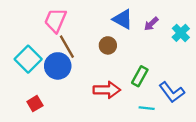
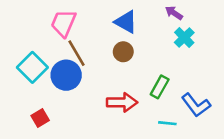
blue triangle: (123, 19) -> (126, 22), moved
purple arrow: (151, 24) -> (174, 13), moved, turned 77
cyan cross: (181, 33) -> (184, 37), moved

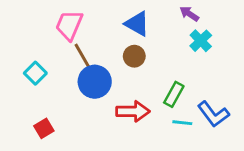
cyan square: (32, 67) -> (35, 73), size x0.7
blue circle: (66, 75) -> (95, 82), moved
cyan line: (167, 123) -> (182, 123), moved

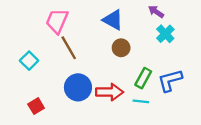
brown circle: (134, 56) -> (121, 48), moved
blue circle: (95, 82) -> (78, 87), moved
blue L-shape: (213, 114) -> (170, 80), moved, turned 112
cyan line: (182, 123) -> (141, 101), moved

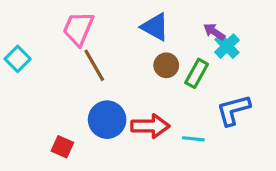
purple arrow: (156, 12) -> (214, 32), moved
cyan square: (29, 61) -> (18, 59), moved
green rectangle: (143, 78) -> (197, 73), moved
red square: (36, 106) -> (62, 147), moved, turned -35

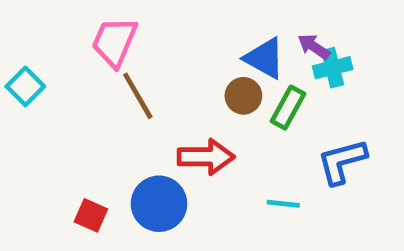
blue triangle: (155, 27) -> (265, 58), moved
cyan cross: (227, 46) -> (333, 68), turned 30
blue circle: (107, 120) -> (159, 204), moved
red arrow: (150, 126) -> (206, 157), moved

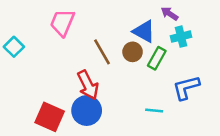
purple arrow: (314, 47) -> (169, 14), moved
brown line: (138, 96) -> (102, 52), moved
red arrow: (206, 157) -> (88, 85), moved, turned 64
red square: (91, 215) -> (50, 117), size x1.6

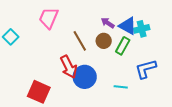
purple arrow: (169, 14) -> (108, 23), moved
blue triangle: (144, 31) -> (128, 26), moved
blue circle: (87, 111) -> (85, 77), moved

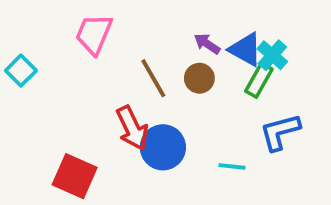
cyan cross: (142, 29) -> (272, 55), turned -35
green rectangle: (123, 46) -> (259, 80), moved

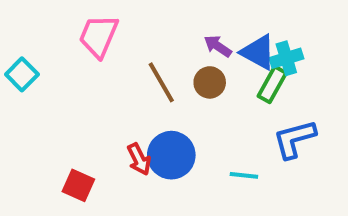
cyan cross: (272, 55) -> (286, 58), turned 32
red arrow: (132, 128) -> (139, 159), moved, size x0.7
red square: (75, 176) -> (78, 185), size x0.7

